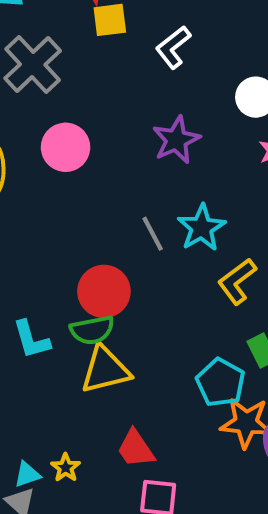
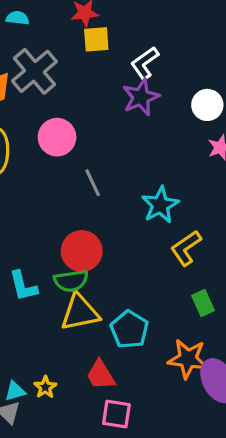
purple star: (176, 140) -> (141, 97), moved
gray line: (153, 234) -> (93, 183), moved
cyan pentagon: (221, 382) -> (129, 329), moved

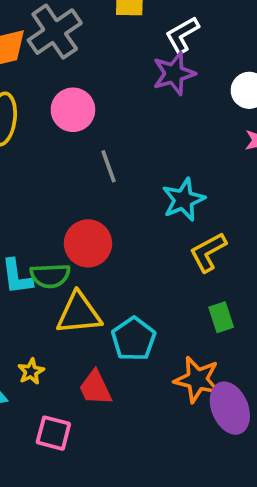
green semicircle: (71, 281) -> (50, 276), moved
yellow star: (45, 387) -> (31, 371), moved
pink square: (116, 414) -> (53, 433), moved

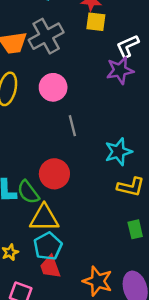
yellow L-shape: (208, 252) -> (131, 187), turned -144
green semicircle: (50, 276) -> (28, 192), turned 50
cyan pentagon: (134, 339) -> (48, 246), moved
orange star: (197, 379) -> (98, 281), moved

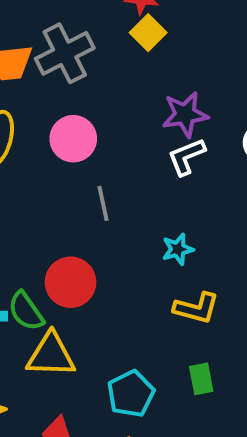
yellow square: (96, 22) -> (148, 33), turned 36
white L-shape: (128, 46) -> (186, 157), moved
cyan star: (118, 152) -> (178, 249), size x0.7
cyan pentagon: (48, 246) -> (131, 394), moved

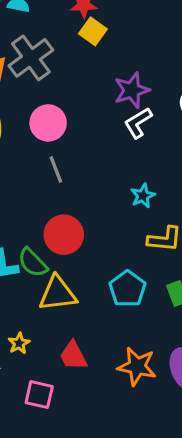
gray line: (103, 203) -> (56, 170), moved
cyan pentagon: (131, 394) -> (127, 289), moved

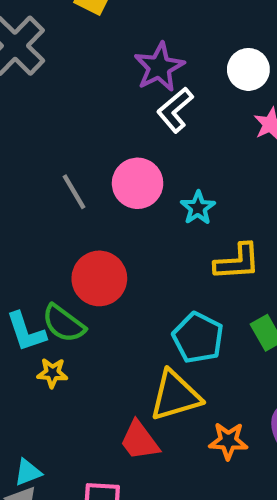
pink circle: (48, 123) -> (138, 183), moved
yellow triangle: (58, 294) -> (175, 396), moved
yellow star: (19, 343) -> (52, 373), moved, turned -30
orange star: (137, 366) -> (228, 441), size x0.7

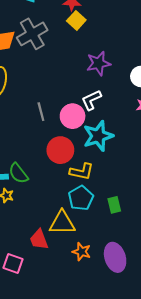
white L-shape: (175, 110) -> (91, 100), moved
cyan star: (198, 208) -> (98, 136), size x1.8
yellow L-shape: (237, 262) -> (82, 172), moved
red circle: (99, 278) -> (60, 150), moved

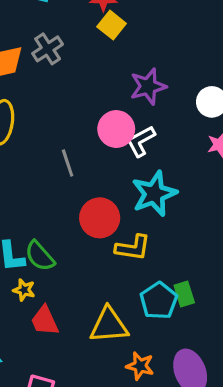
gray cross: (32, 34) -> (48, 49), size x0.7
pink circle: (73, 116) -> (116, 129), moved
cyan pentagon: (81, 198) -> (159, 301), moved
red trapezoid: (39, 240) -> (45, 321), moved

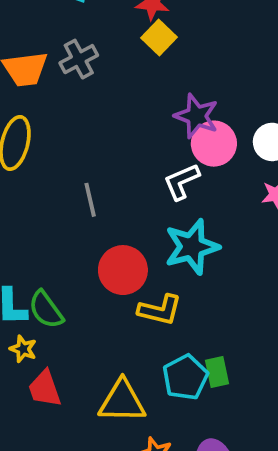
purple star: (148, 86) -> (196, 116), turned 30
pink circle: (116, 129) -> (214, 144), moved

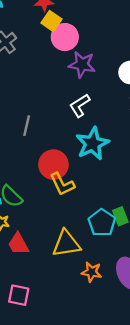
pink circle: (214, 144) -> (65, 37), moved
gray line: (90, 200) -> (27, 126), turned 36
yellow L-shape: (160, 310) -> (62, 184), moved, turned 60

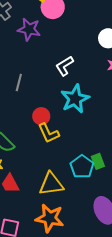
purple star: (82, 65) -> (29, 29), moved
red circle: (53, 165) -> (41, 116), size x0.7
orange star: (92, 272) -> (50, 218), moved, size x1.6

